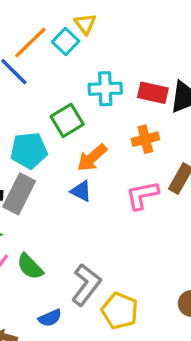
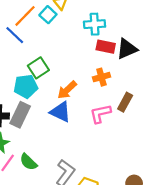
cyan cross: (105, 89) -> (95, 24), moved
green square: (67, 120) -> (38, 68), moved
blue triangle: (81, 191) -> (60, 112), size x1.5

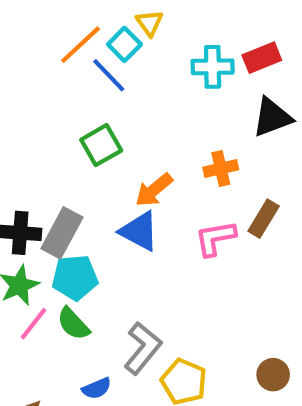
blue line: (15, 35) -> (109, 75), moved
red rectangle: (106, 47) -> (262, 58), moved, turned -36
cyan pentagon: (26, 86) -> (75, 278), moved

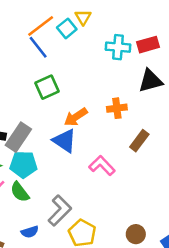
blue line: (109, 75) -> (38, 47), moved
pink L-shape: (215, 238) -> (102, 166), moved, turned 50

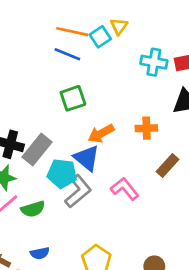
orange line: (41, 26) -> (72, 32), turned 44
blue line: (38, 47) -> (67, 54), turned -35
cyan pentagon: (23, 164) -> (62, 174), moved
green semicircle: (20, 192) -> (33, 209), turned -75
gray L-shape: (60, 211) -> (78, 191), moved

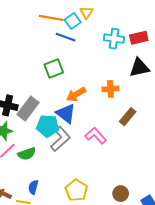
blue line: (67, 54) -> (66, 37), moved
blue semicircle: (40, 253) -> (33, 187), turned 120

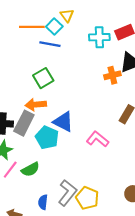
orange cross: (110, 89) -> (112, 75), moved
orange arrow: (76, 94) -> (36, 105), moved, turned 36
cyan pentagon: (48, 126) -> (47, 137), turned 30
gray L-shape: (60, 139) -> (67, 193), moved

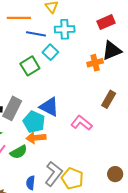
cyan square: (54, 26) -> (50, 52), moved
cyan cross: (99, 37) -> (65, 29), moved
orange arrow: (36, 105) -> (36, 138), moved

